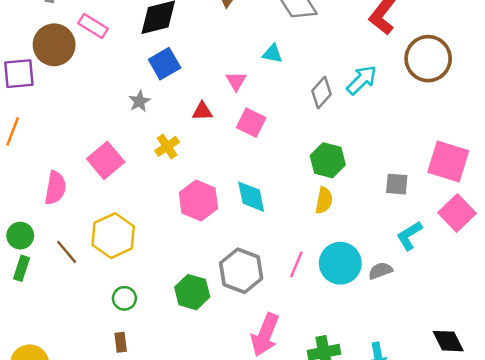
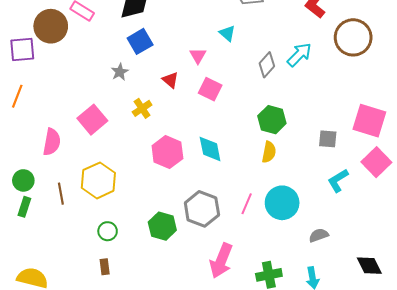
cyan triangle: (272, 54) -> (227, 33), turned 30
red triangle: (202, 111) -> (170, 80), turned 42
brown line: (67, 252) -> (61, 194), turned 30
gray semicircle: (380, 271) -> (319, 235), moved

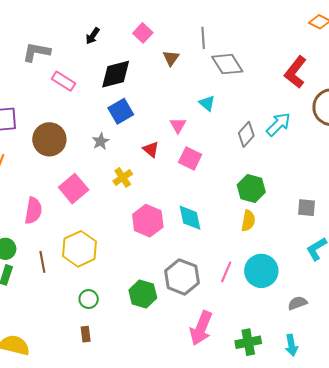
brown circle: (51, 26) -> (49, 139), moved

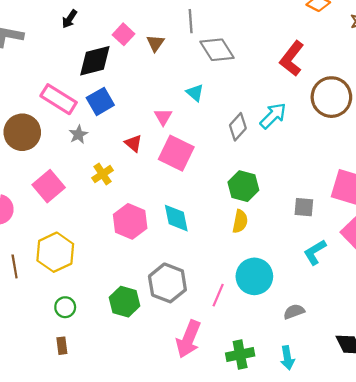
pink square: (143, 33) -> (123, 34), moved
pink rectangle: (63, 81) -> (59, 99), moved, size x1.4
pink square: (190, 158) -> (176, 153), size x1.4
pink line: (226, 272) -> (218, 295), moved

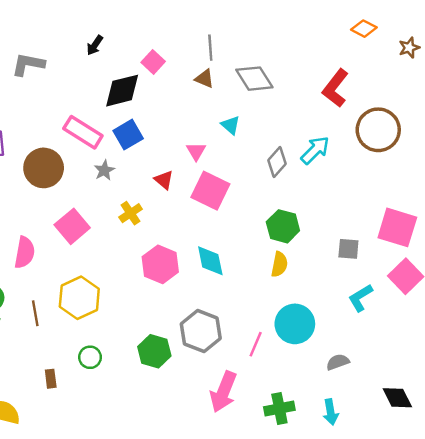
gray line: (191, 21) -> (210, 48), moved
brown triangle: (155, 43) -> (204, 79), moved, turned -42
brown rectangle: (62, 346) -> (51, 379), moved

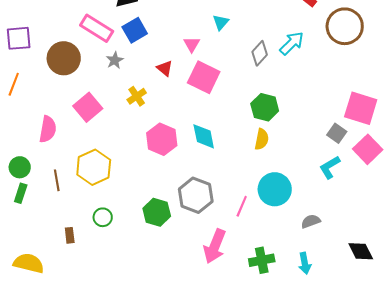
cyan triangle: (231, 125) -> (221, 22), turned 30
gray square: (348, 249) -> (337, 133), moved, turned 30

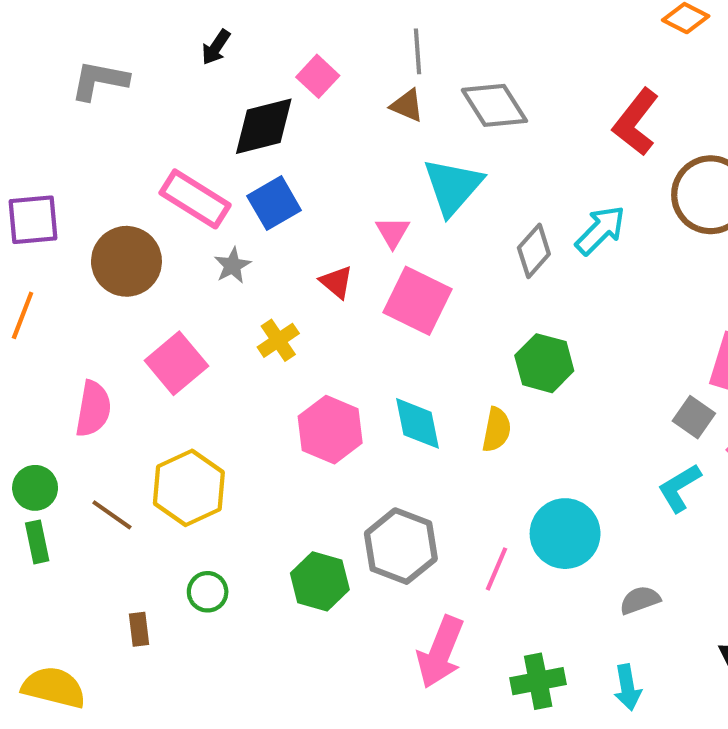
cyan triangle: (221, 22) -> (453, 186), size x1.8
yellow semicircle: (262, 139) -> (496, 430), moved
brown line: (57, 180) -> (112, 515), turned -45
green rectangle: (21, 193) -> (37, 542), turned -30

